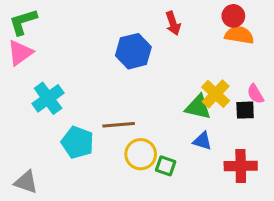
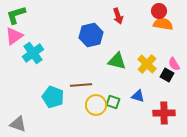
cyan cross: (48, 98) -> (33, 53), moved
green triangle: (198, 107) -> (117, 61), moved
black square: (245, 110) -> (167, 75), turned 32
green square: (166, 166) -> (113, 102), moved

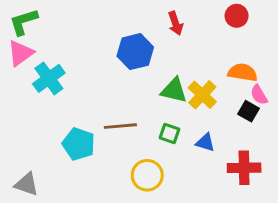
orange semicircle: (163, 24) -> (243, 72), moved
yellow cross: (147, 64) -> (202, 95), moved
green square: (113, 102) -> (170, 134), moved
yellow circle: (96, 105) -> (147, 175), moved

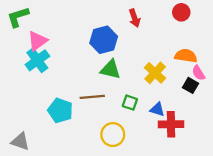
pink triangle: (21, 53) -> (37, 41), moved
green triangle: (174, 90) -> (110, 69), moved
red cross: (244, 168) -> (171, 124), moved

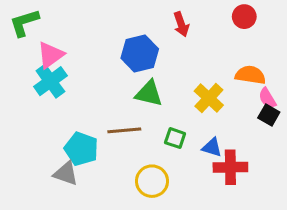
black square: (190, 85) -> (269, 115), moved
gray triangle: (20, 141) -> (66, 173), moved

